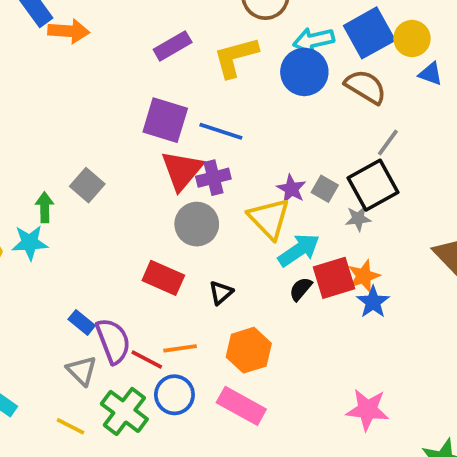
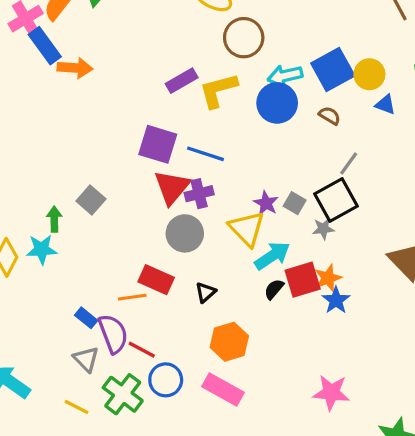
purple rectangle: (173, 46) -> (182, 81), moved
brown semicircle: (366, 87) -> (330, 116), size x0.6
orange line: (180, 348) -> (132, 297), moved

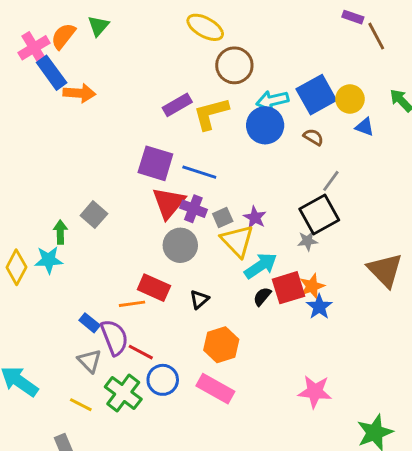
purple cross: (199, 194) -> (193, 209), turned 35
gray square: (295, 203) -> (223, 217), moved, turned 36

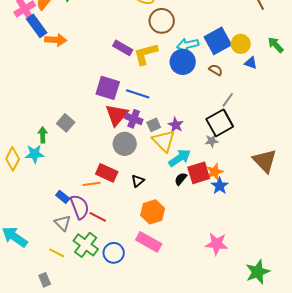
purple rectangle: (177, 105) -> (123, 48), turned 60
blue circle: (163, 380) -> (114, 253), moved

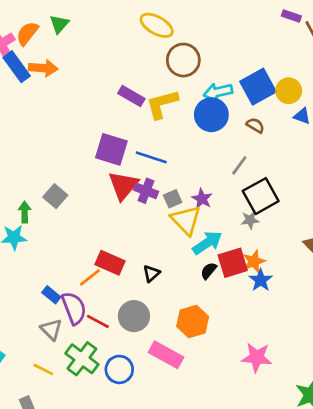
orange arrow: (56, 40) -> (43, 68), moved
gray line: (228, 100) -> (239, 165), moved
gray circle: (125, 144) -> (134, 316), moved
orange line: (92, 184) -> (90, 277), turned -30
orange hexagon: (153, 212) -> (193, 321), moved

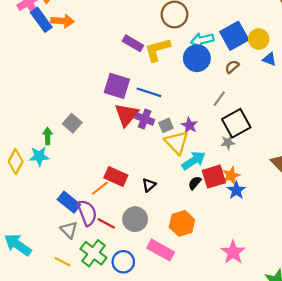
brown semicircle: (255, 125) -> (232, 67), turned -72
blue rectangle: (51, 295) -> (69, 202), size x1.5
pink star: (257, 357) -> (233, 252), turned 30

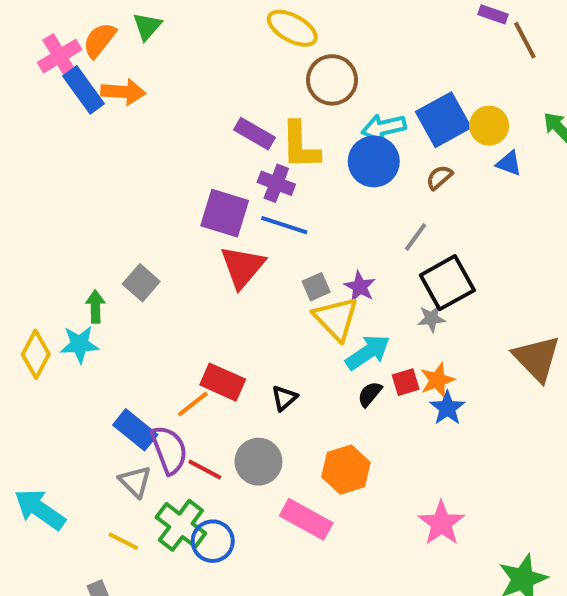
yellow L-shape: (157, 50) -> (300, 146), turned -76
purple cross: (145, 119) -> (276, 183), moved
red square: (214, 177) -> (406, 382), size x0.6
blue circle: (123, 262) -> (213, 541), moved

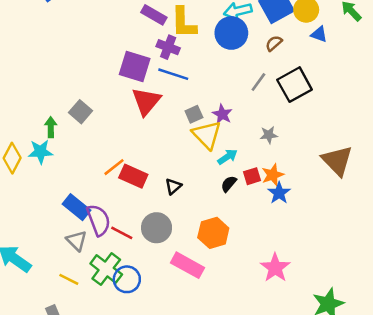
black square: (447, 283) -> (295, 85), moved
cyan arrow: (368, 352) -> (227, 157), size x0.7
orange line: (193, 404) -> (114, 167), moved

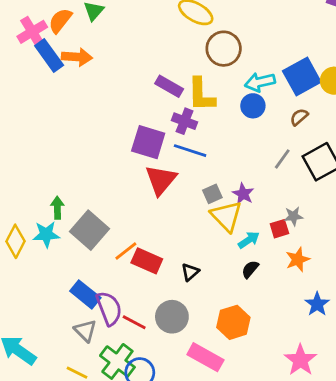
blue circle: (231, 33) -> (253, 106), size x0.7
gray square: (80, 112) -> (90, 230), moved, size x1.5
red square: (252, 176) -> (279, 229), moved
blue star: (279, 193) -> (317, 304), moved

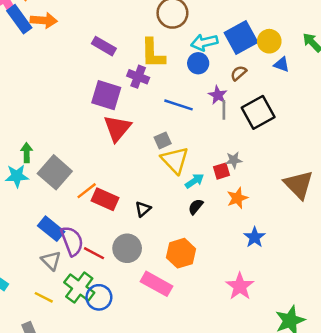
purple rectangle: (169, 86) -> (104, 46), moved
blue line: (190, 151) -> (179, 105), moved
gray line: (282, 159) -> (224, 110), turned -36
purple star: (243, 194) -> (218, 95), moved

